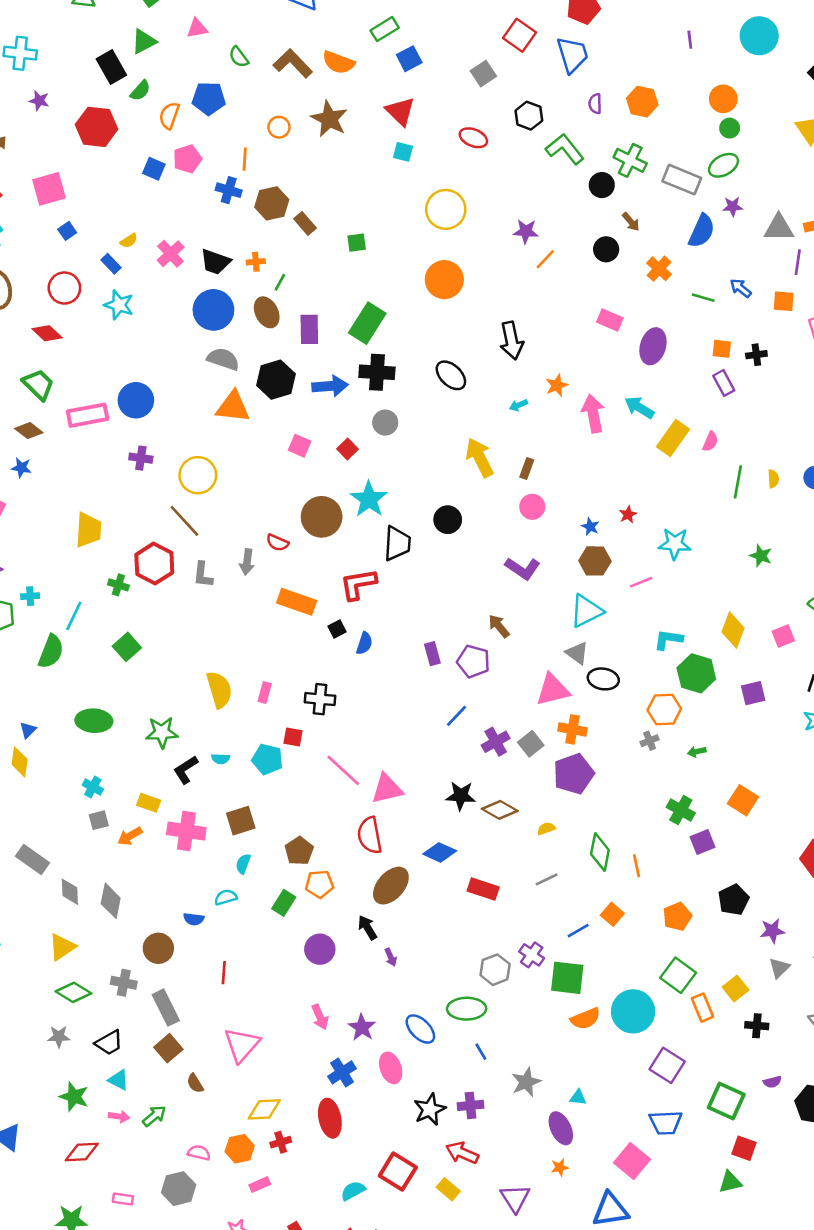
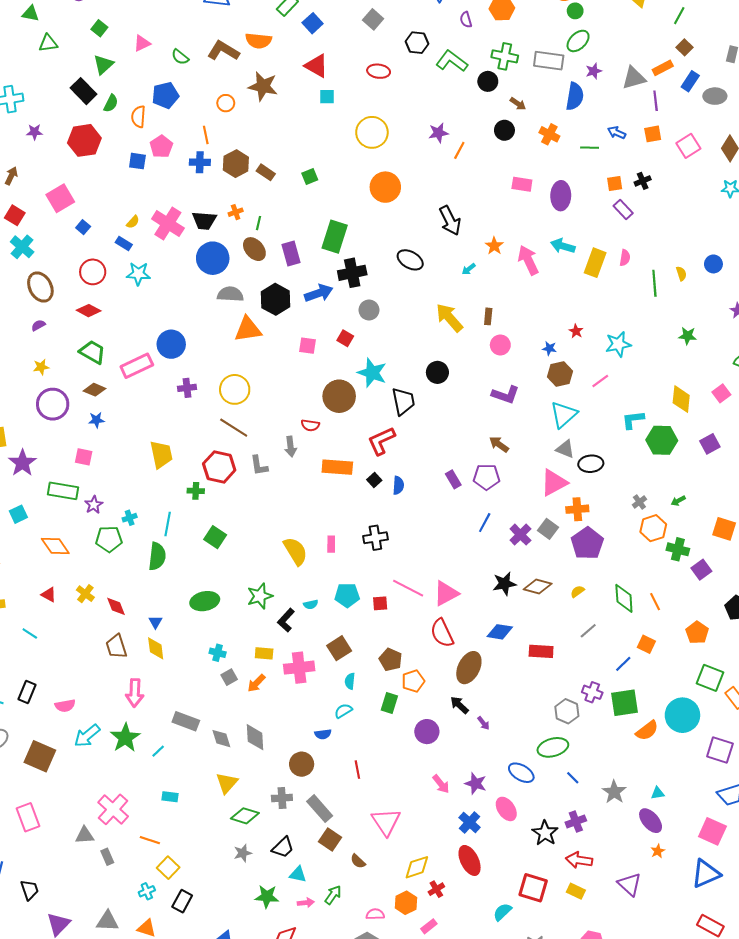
pink cross: (171, 254) -> (168, 223), size x1.4
orange hexagon: (664, 709) -> (653, 528), moved
red square: (293, 737) -> (380, 603), moved

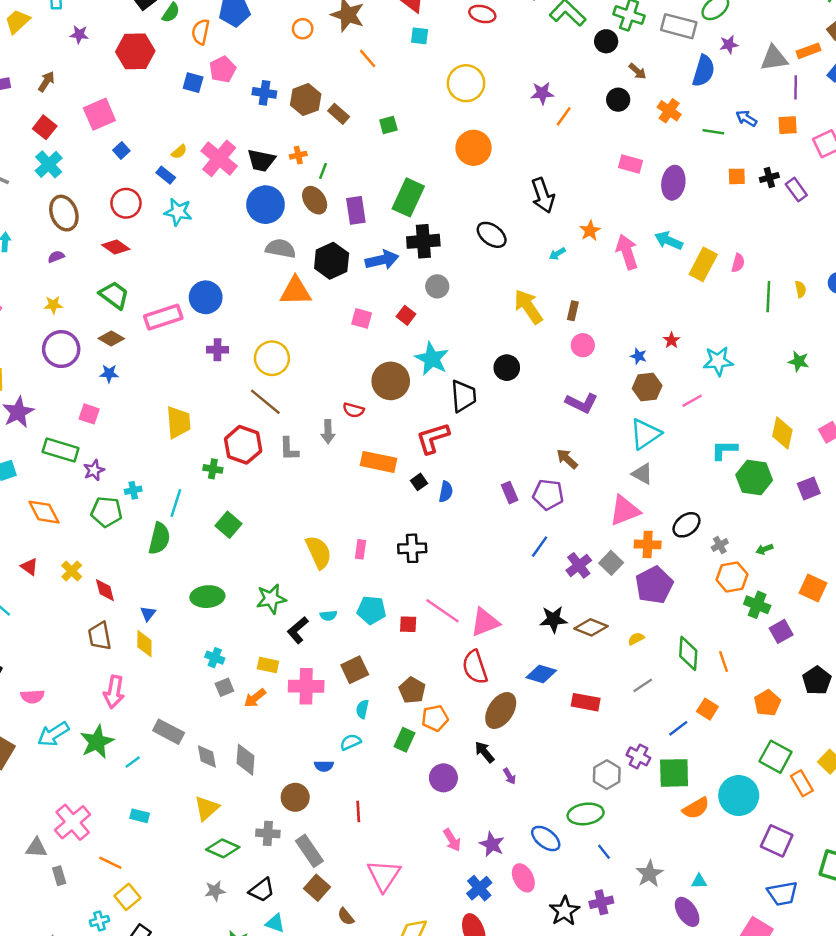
orange line: (206, 135) -> (368, 58), moved, turned -36
purple rectangle: (623, 209) -> (796, 190), moved
black ellipse: (591, 464) -> (686, 525), moved, turned -40

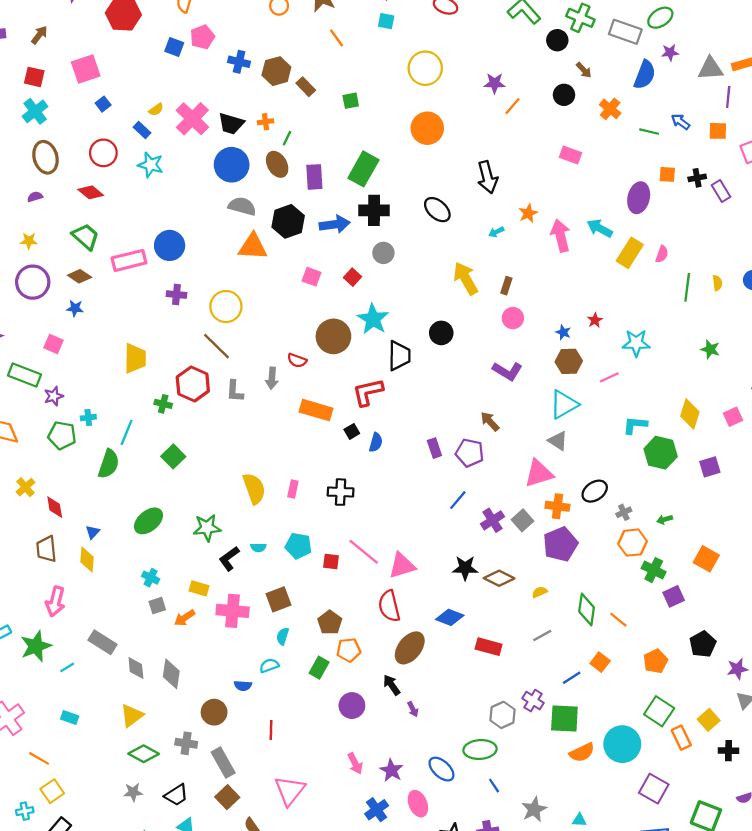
red square: (45, 127) -> (34, 77), turned -30
purple ellipse: (673, 183) -> (639, 198), moved
green ellipse: (207, 597) -> (148, 521), turned -40
orange line: (723, 662) -> (618, 620), turned -36

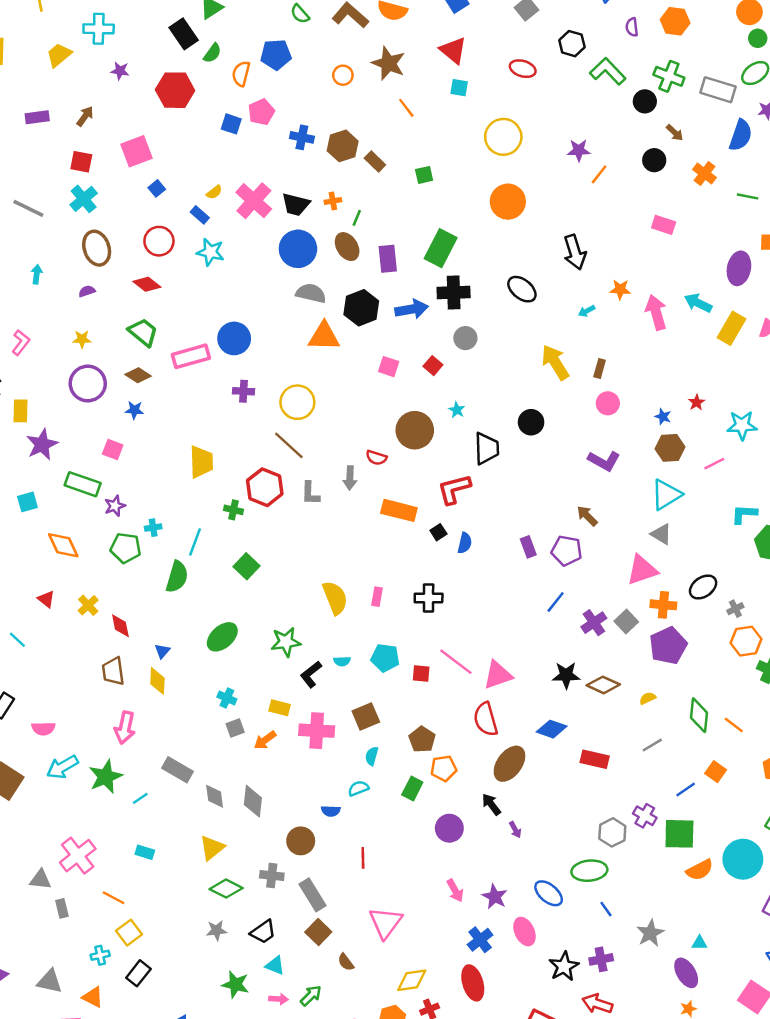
orange star: (528, 213) -> (620, 289), turned 30
cyan star: (373, 319) -> (457, 410), size x0.5

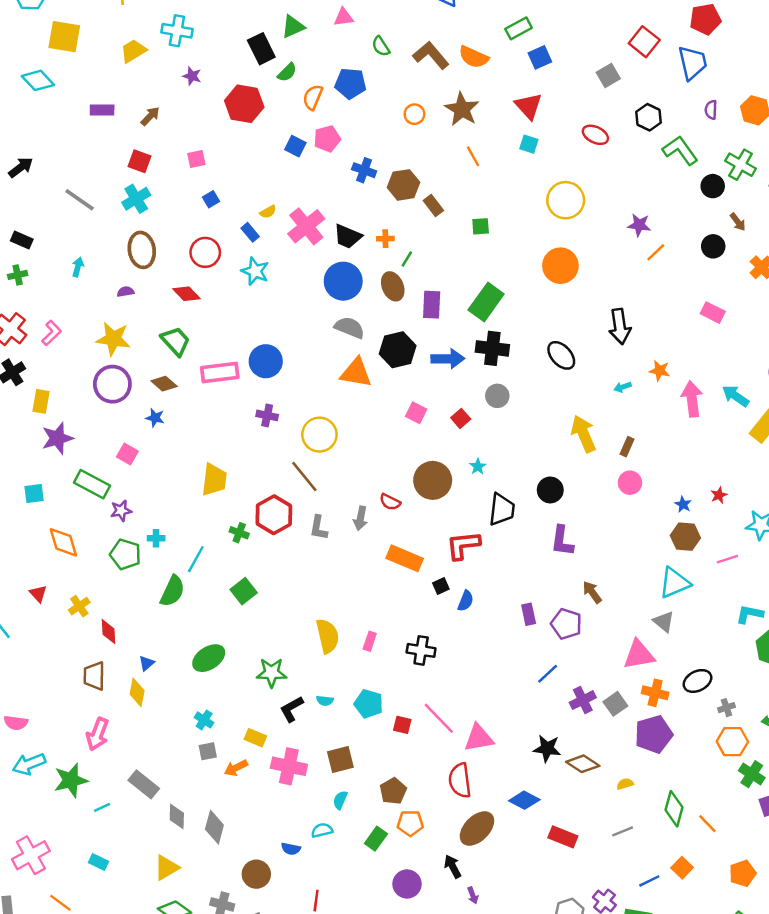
pink square: (136, 151) -> (196, 159), size x0.6
yellow star: (82, 339) -> (113, 339), size x1.8
purple L-shape: (604, 461) -> (562, 541), moved, turned 60

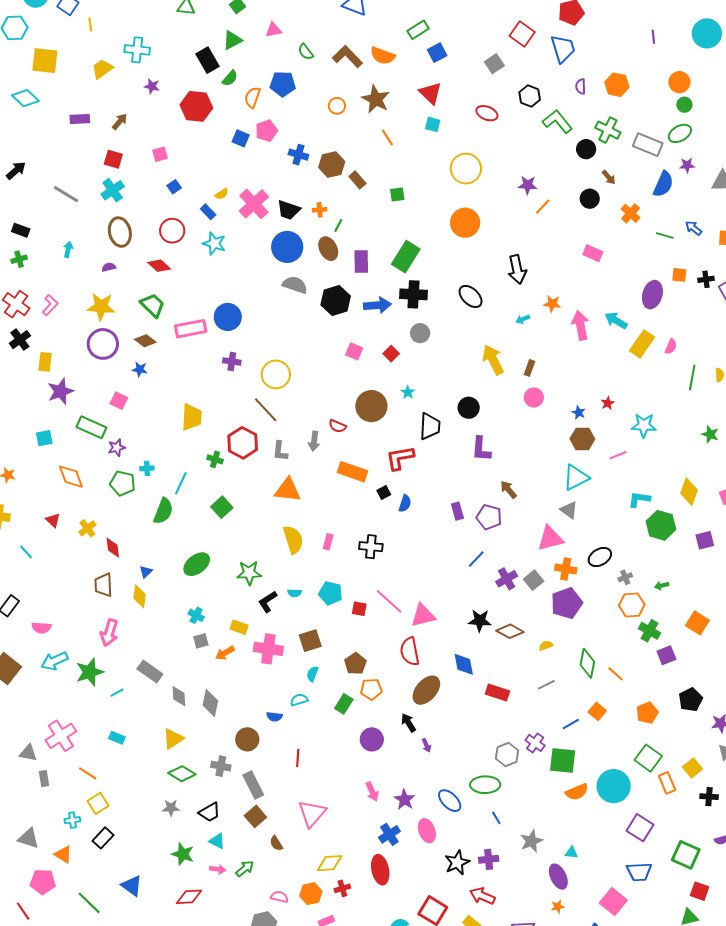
orange triangle: (356, 373) -> (288, 490), moved
blue diamond: (524, 800) -> (464, 664), turned 55

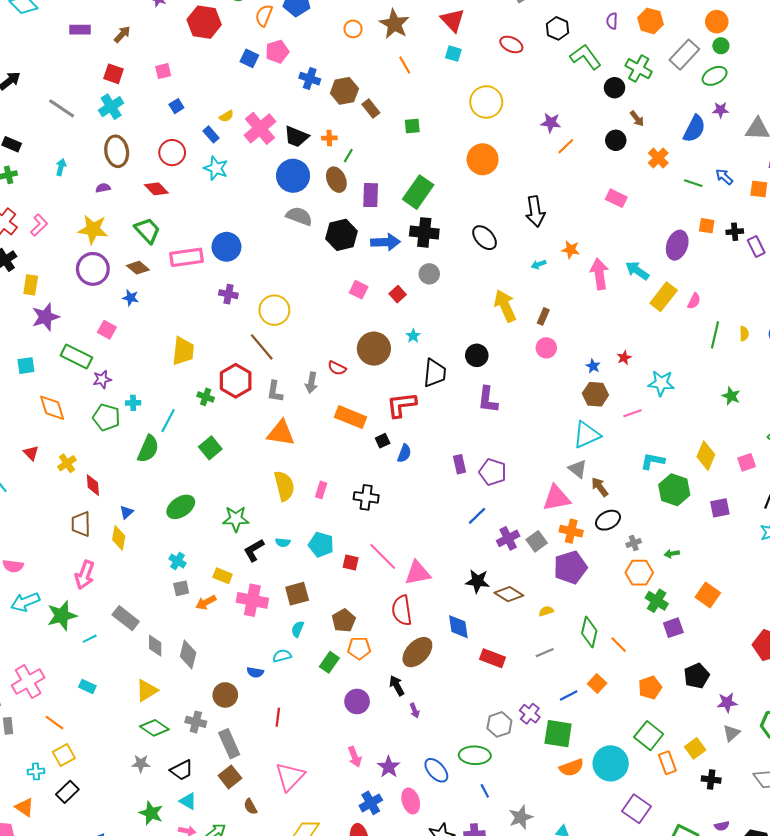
gray rectangle: (648, 145) -> (684, 55), moved, turned -72
brown arrow: (509, 490) -> (600, 487), moved

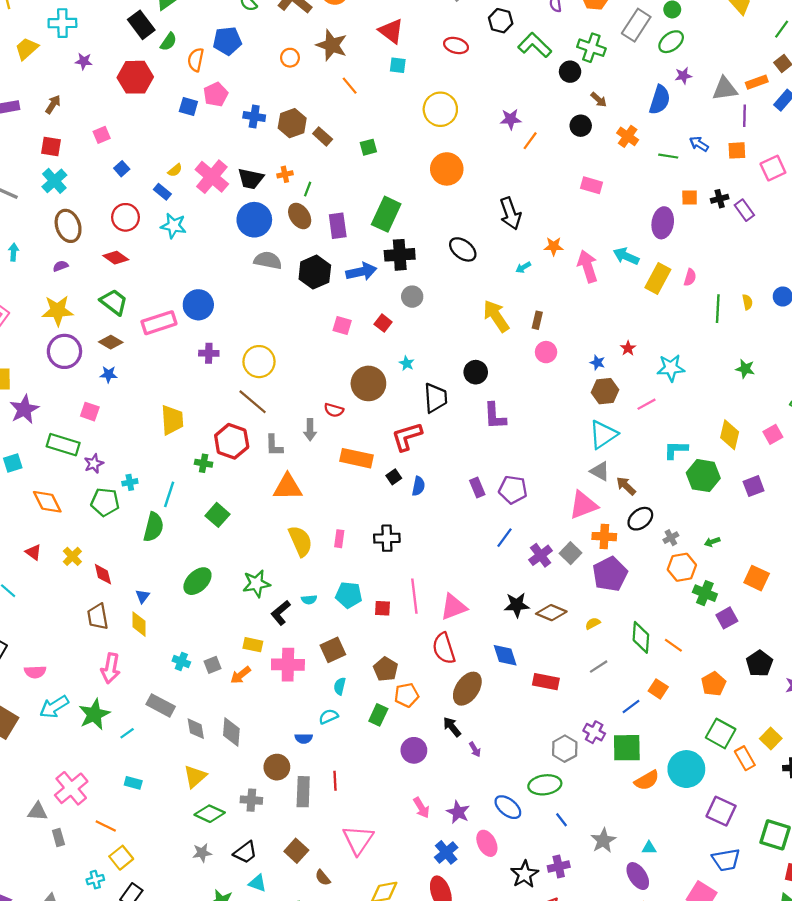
pink line: (383, 556) -> (414, 596), turned 48
cyan cross: (178, 561) -> (181, 662), moved
gray rectangle: (229, 744) -> (303, 792), moved, turned 36

